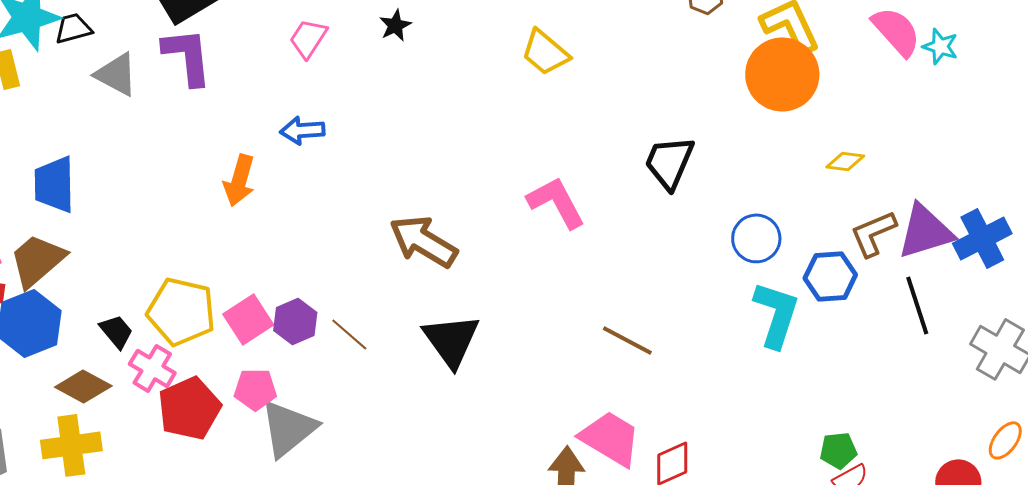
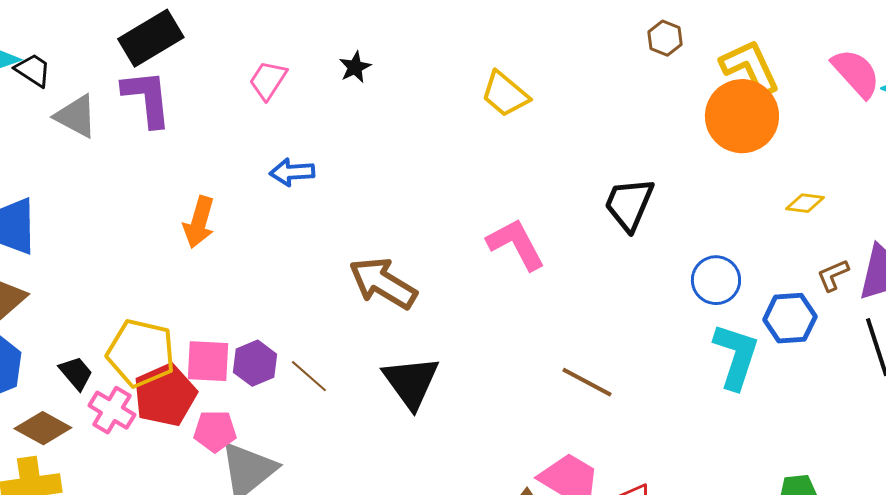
black trapezoid: (73, 28) -> (33, 70), turned 48
blue arrow: (302, 130) -> (292, 172), moved
brown L-shape: (873, 233) -> (833, 275), size x0.7
pink square: (248, 319) -> (208, 361), turned 36
red pentagon: (189, 408) -> (165, 395), moved

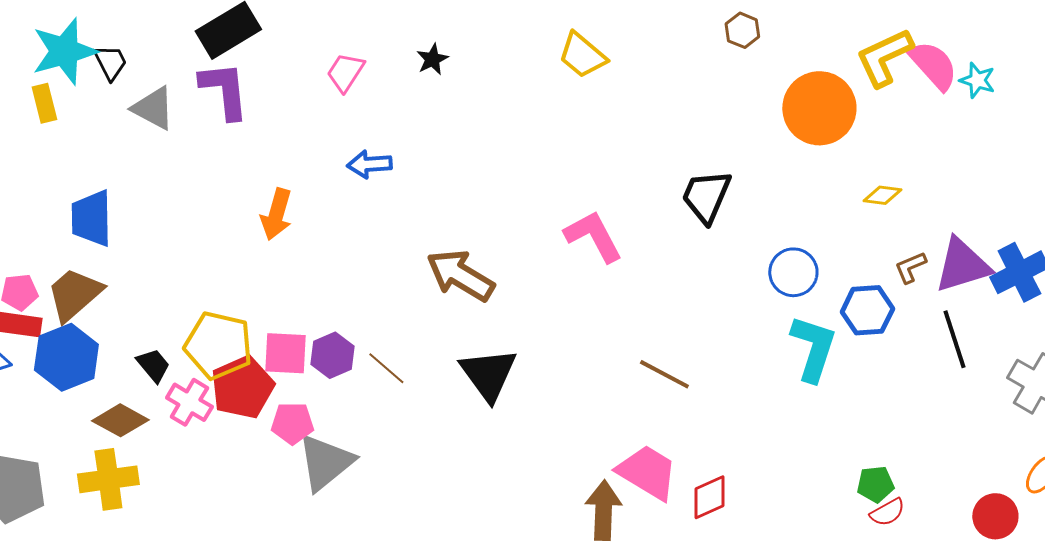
yellow L-shape: (750, 67) -> (884, 57), moved, turned -90
black trapezoid: (33, 70) -> (110, 62), turned 30
yellow trapezoid: (505, 94) -> (582, 55), moved

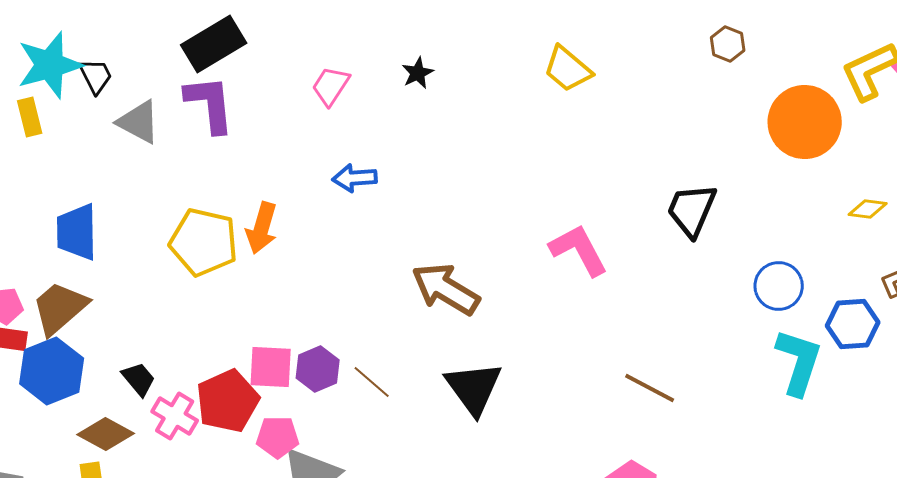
yellow pentagon: (218, 345) -> (204, 242), moved

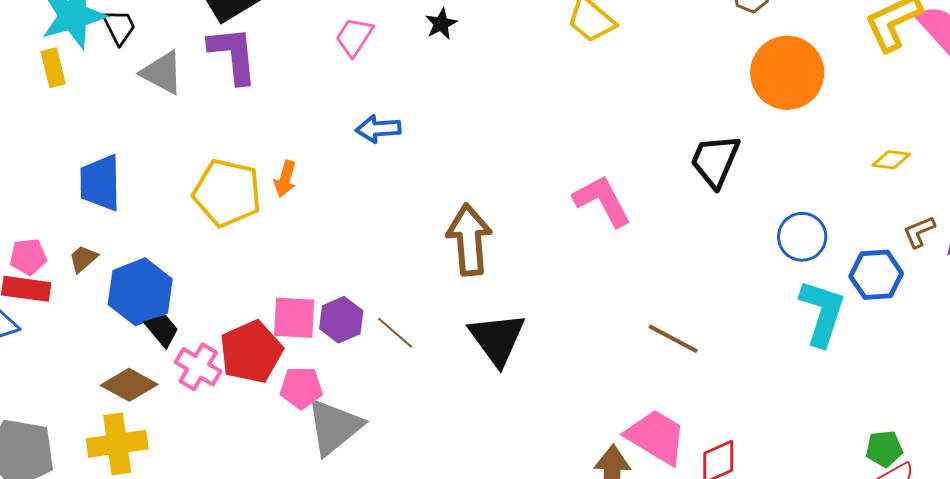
orange circle: (805, 122) -> (787, 73), moved
orange arrow: (262, 228) -> (285, 179), size x0.7
brown arrow: (446, 289) -> (469, 240), turned 54
brown trapezoid: (60, 308) -> (83, 259), size x0.5
blue hexagon: (52, 371) -> (140, 292), moved

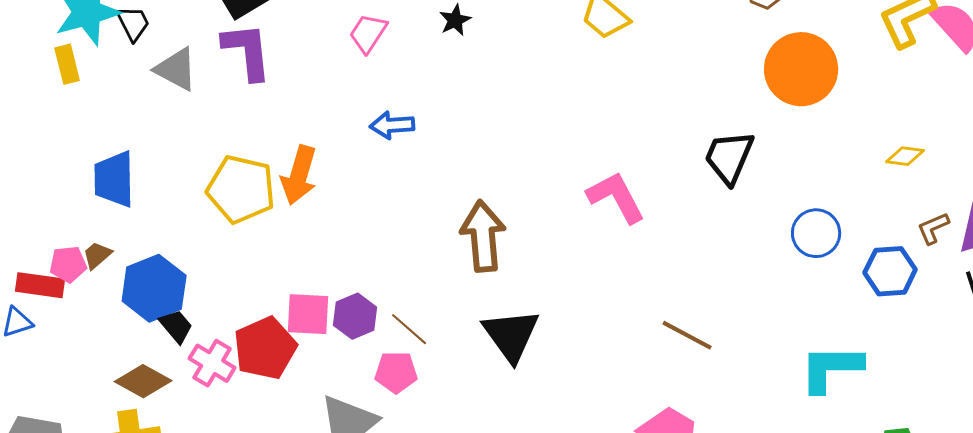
orange arrow: (285, 179) -> (299, 175), size x1.6
pink pentagon: (28, 257) -> (68, 264), moved
cyan L-shape: (822, 313) -> (831, 368), moved, turned -108
pink pentagon: (301, 388) -> (396, 372), moved

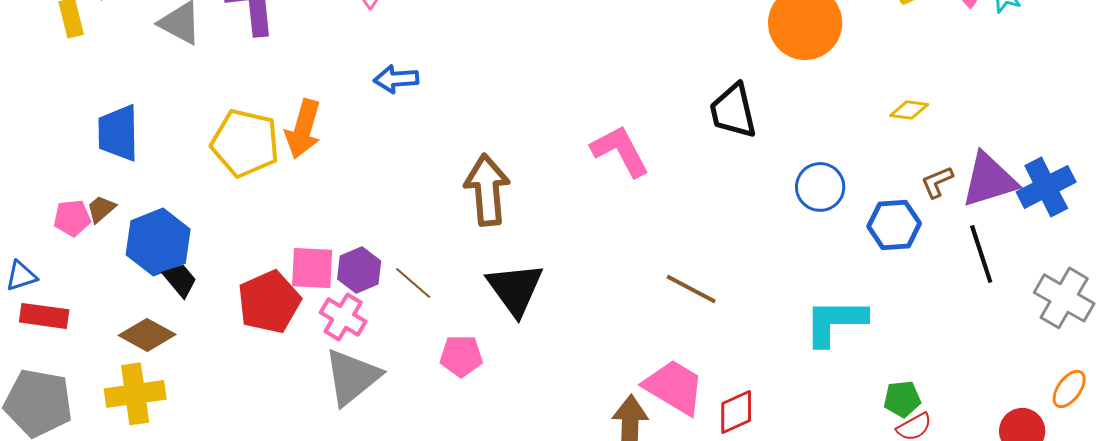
black trapezoid: (729, 157) -> (733, 111), turned -36
red rectangle: (40, 285) -> (44, 316), moved
pink cross: (212, 363) -> (343, 317), moved
pink pentagon: (396, 372) -> (461, 356), moved

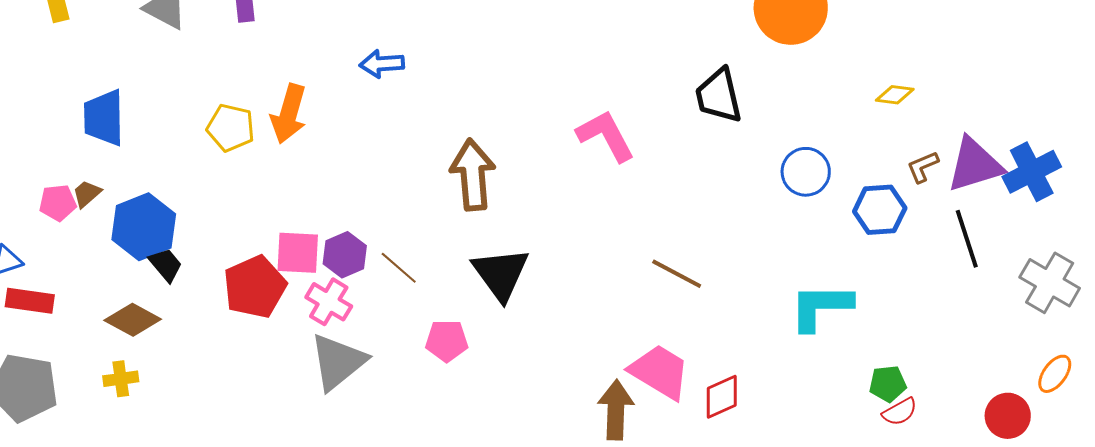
yellow pentagon: (245, 143) -> (231, 128), size x0.7
yellow cross: (135, 394) -> (121, 379), size x0.6

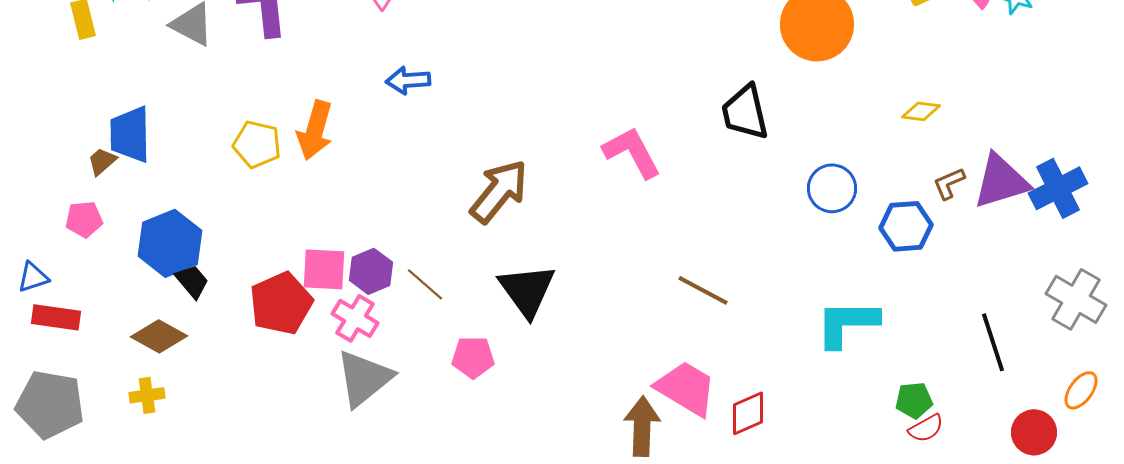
brown arrow: (473, 175) -> (499, 191), turned 44
brown trapezoid: (87, 194) -> (102, 161), moved
black line: (967, 239) -> (993, 342), moved

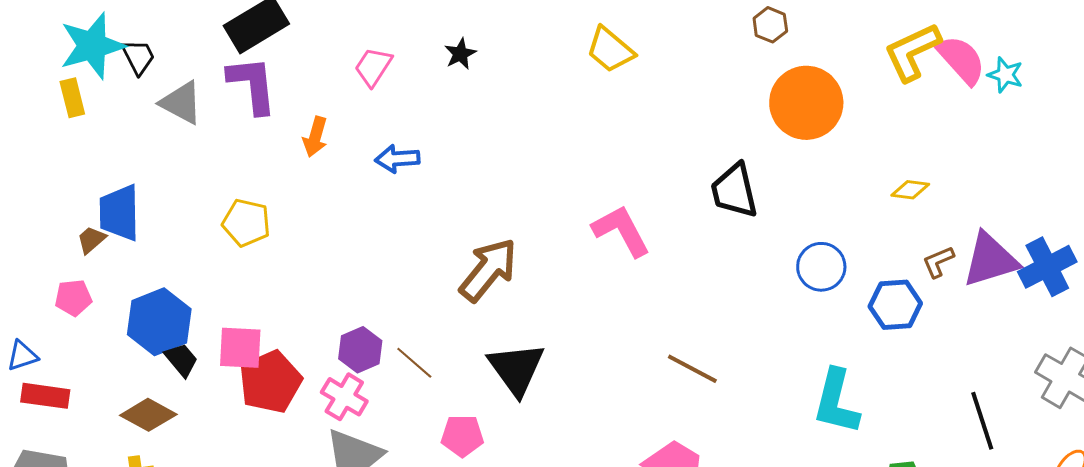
orange arrow: (315, 130) -> (315, 137), moved, size x0.7
pink square: (324, 269) -> (240, 348), moved
cyan L-shape: (847, 323) -> (836, 402), turned -76

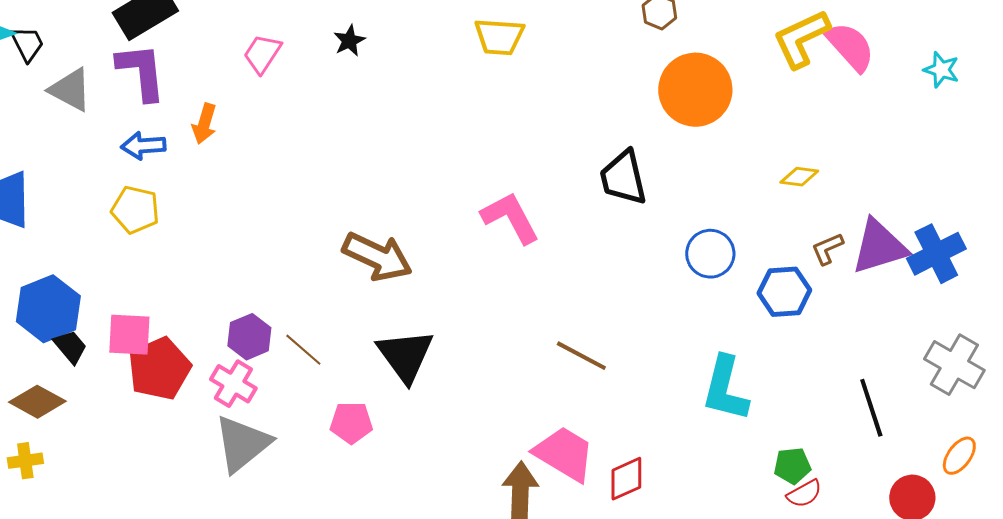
yellow trapezoid: (610, 50) -> (499, 37), turned -36
cyan star: (1005, 75) -> (941, 70), moved
blue arrow: (397, 159) -> (143, 146), moved
brown arrow: (488, 270) -> (377, 257), turned 76

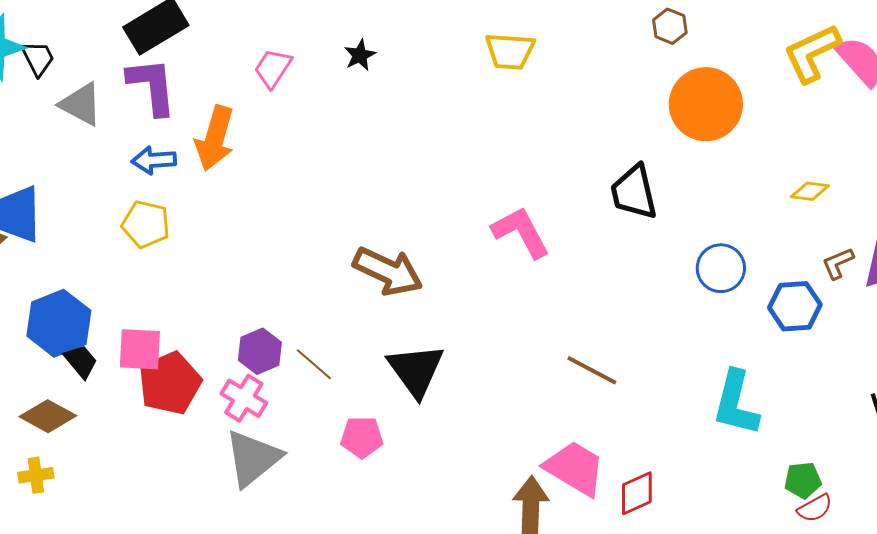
orange arrow: (204, 124) -> (215, 138), size x1.6

